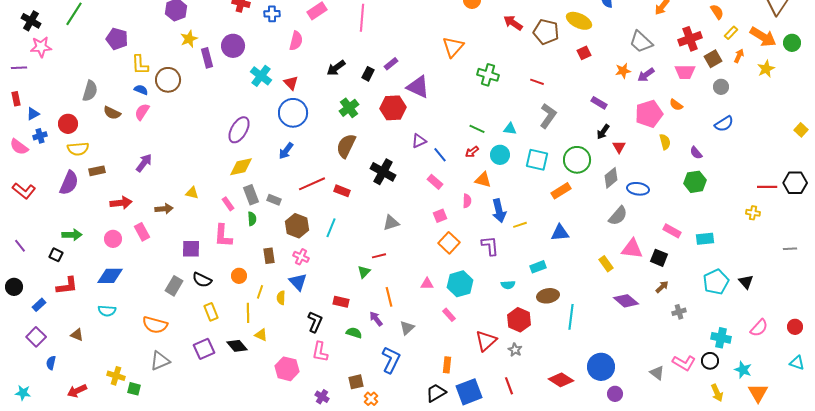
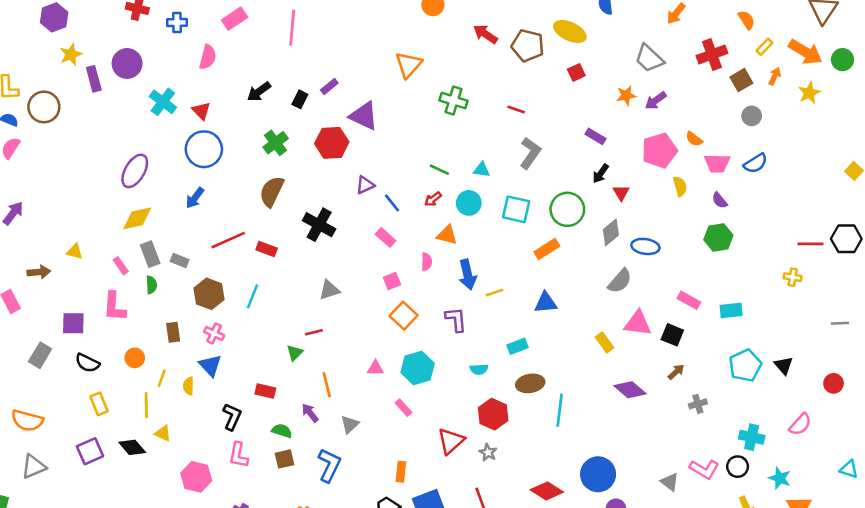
pink trapezoid: (685, 72) -> (717, 163), moved
gray rectangle: (174, 286) -> (40, 355), moved
red circle: (795, 327) -> (834, 383), moved
brown square: (356, 382) -> (284, 459), moved

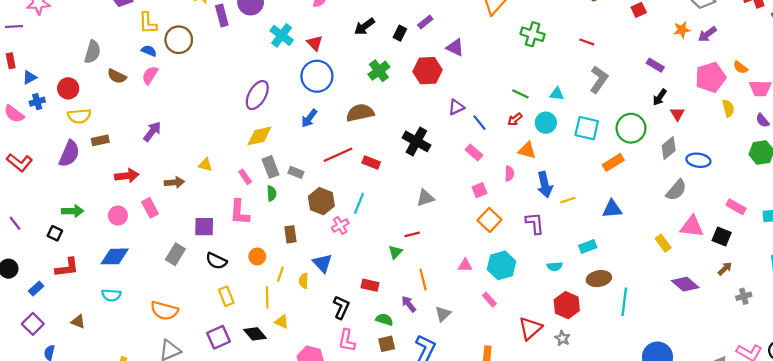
purple triangle: (364, 116) -> (455, 47), size x0.7
brown semicircle: (272, 191) -> (360, 113), moved, turned 52
pink cross: (214, 333) -> (340, 225), moved, turned 35

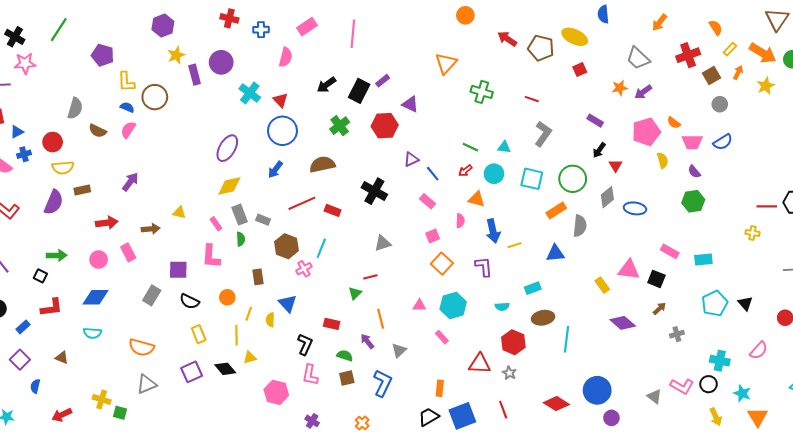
black rectangle: (400, 33) -> (359, 91), size x1.6
gray semicircle: (676, 190) -> (580, 226), moved, turned -35
yellow triangle: (282, 322) -> (250, 358), turned -40
red triangle: (530, 328) -> (480, 364), turned 45

